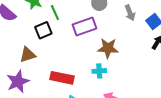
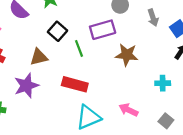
green line: (55, 13) -> (79, 48), moved
black square: (43, 30) -> (57, 31), turned -30
cyan cross: (99, 71) -> (163, 83), moved

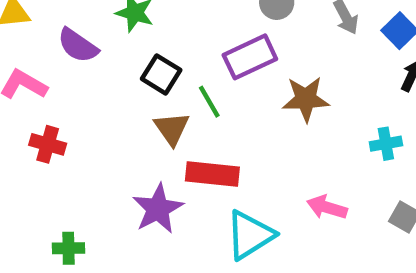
brown triangle: (39, 57) -> (172, 129), moved, turned -42
purple star: (26, 86) -> (158, 209), moved

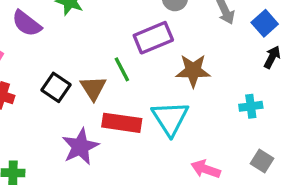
black square: (161, 74) -> (56, 87), moved
pink arrow: (327, 207) -> (206, 169), moved
cyan triangle: (250, 235) -> (170, 118), moved, turned -33

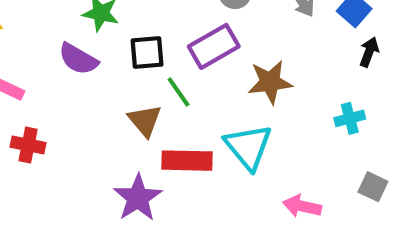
purple semicircle: (27, 23) -> (78, 59), moved
black square: (56, 87) -> (147, 52), moved, turned -32

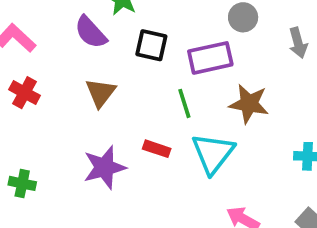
green line: (179, 92) -> (184, 103), moved
brown triangle: (145, 121) -> (101, 93), moved
red rectangle: (187, 161) -> (157, 149), size x0.6

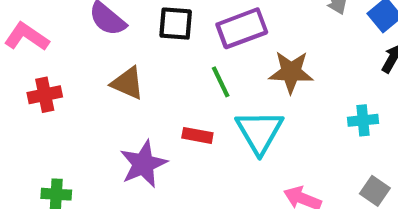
red cross: (25, 93) -> (45, 95), turned -32
brown triangle: (101, 93) -> (128, 83), turned -36

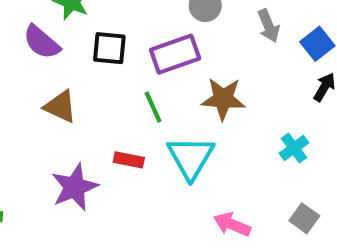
cyan cross: (363, 120) -> (294, 148), turned -32

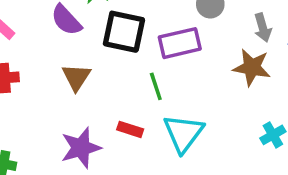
black square: (109, 48) -> (124, 32), size x1.4
brown star: (223, 99) -> (252, 67), moved
brown triangle: (60, 106) -> (76, 77), turned 32

